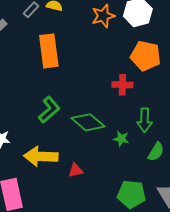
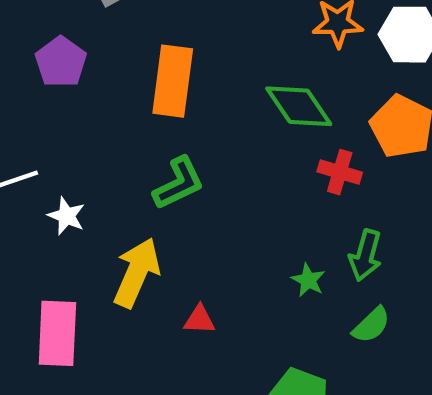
orange rectangle: (49, 51) -> (173, 81), moved
green diamond: (88, 122) -> (299, 106), moved
yellow arrow: (41, 156) -> (137, 273), turned 96

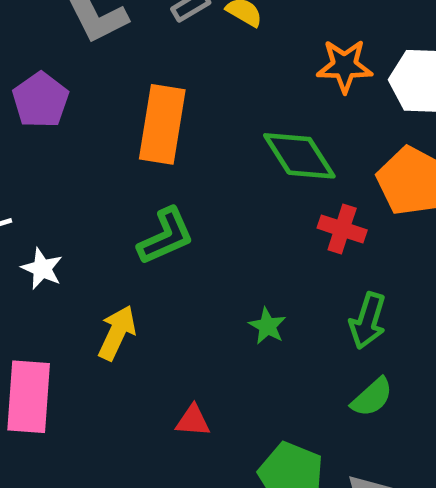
yellow arrow: (137, 273) -> (117, 333), size x0.7
green star: (308, 280) -> (267, 326), moved
red triangle: (199, 320) -> (193, 421), moved

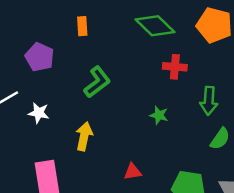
purple pentagon: (41, 100) -> (40, 57), moved
orange rectangle: (162, 124) -> (82, 26), size x0.5
red cross: (342, 229) -> (175, 67), moved

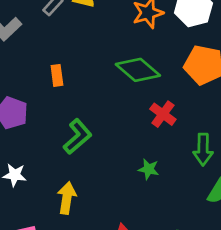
red cross: (175, 67) -> (163, 114), turned 35

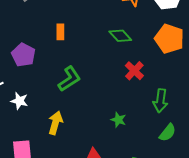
green diamond: (138, 70) -> (120, 36), size x0.7
green star: (149, 169) -> (118, 120), moved

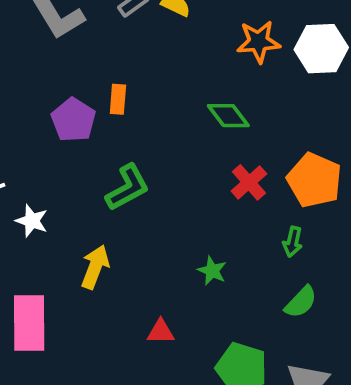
orange pentagon: (169, 39) -> (314, 180), moved
purple pentagon: (23, 55) -> (73, 120), moved
green arrow: (160, 101) -> (293, 242), size x0.7

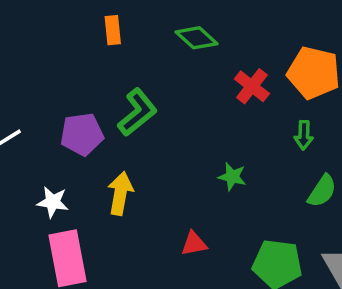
green diamond: (228, 116) -> (197, 38), moved
purple pentagon: (73, 120) -> (82, 134), moved, turned -30
white star: (32, 221) -> (53, 202), moved

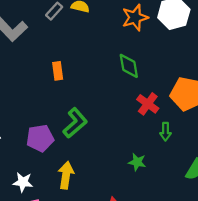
green diamond: (197, 38) -> (129, 66), moved, turned 40
green arrow: (304, 135) -> (165, 132), moved

